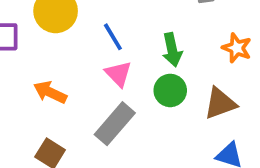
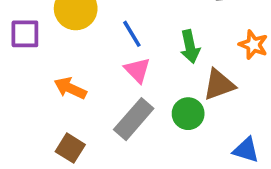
green circle: (170, 90) -> (188, 114), moved
brown triangle: (220, 103) -> (219, 85), moved

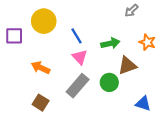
green arrow: (190, 47) -> (110, 43), turned -90

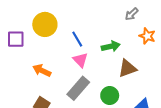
orange star: (147, 42) -> (147, 36), moved
green circle: (109, 82) -> (110, 96), moved

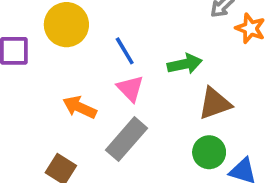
orange star: (147, 36) -> (250, 28), moved
orange arrow: (42, 70) -> (80, 107), moved
green circle: (110, 96) -> (209, 152), moved

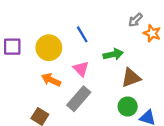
yellow circle: (66, 25) -> (49, 48), moved
blue line: (125, 51) -> (82, 34), moved

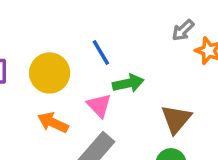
green arrow: (113, 54) -> (128, 83), moved
brown triangle: (131, 78) -> (176, 119), turned -30

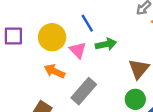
pink triangle: (99, 105) -> (78, 50), moved

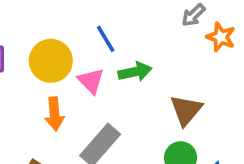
orange arrow: (54, 71) -> (54, 114), turned -120

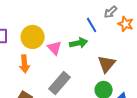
blue line: (106, 39) -> (92, 25), moved
orange arrow: (54, 114) -> (25, 64), moved

